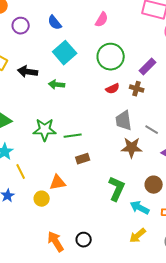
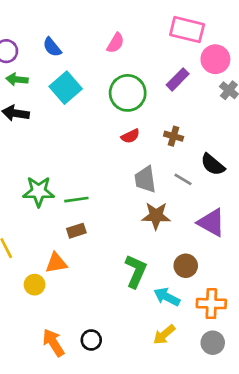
purple rectangle: (148, 67) -> (178, 79), moved
green arrow: (57, 85) -> (17, 79), moved
brown cross: (137, 89) -> (174, 136), moved
gray line: (152, 130) -> (183, 179), moved
brown rectangle: (83, 159) -> (76, 231), moved

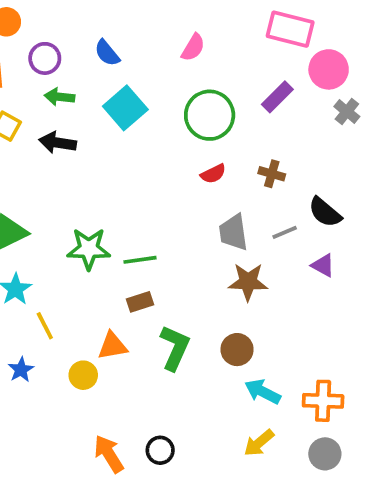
gray line: (183, 179) -> (285, 232), turned -54
purple triangle: (211, 223) -> (323, 265), moved, size x0.6
brown circle: (186, 266) -> (237, 350), moved
green L-shape: (136, 271) -> (175, 348), moved

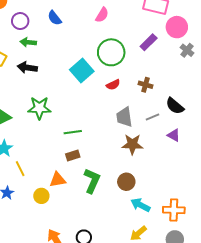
cyan square: (125, 108) -> (82, 71), moved
green star: (89, 249) -> (39, 108), moved

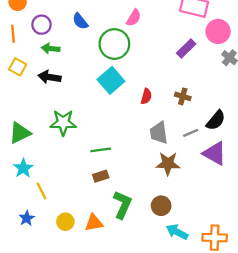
green circle: (111, 52) -> (114, 44), moved
red semicircle: (113, 85) -> (146, 96), turned -48
black semicircle: (175, 106) -> (216, 120), turned -90
purple triangle: (174, 135) -> (215, 153), size x1.6
orange triangle: (58, 180) -> (94, 223), moved

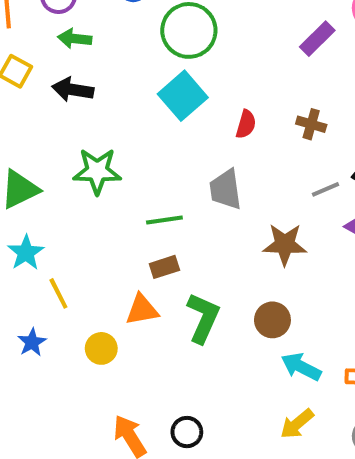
gray trapezoid: (159, 133) -> (226, 189), moved
orange triangle: (94, 223) -> (142, 310), moved

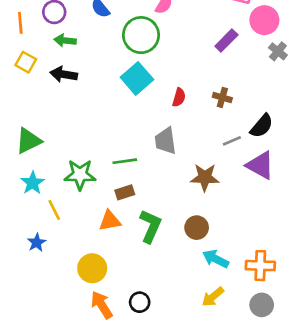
green star: (97, 171) -> (80, 175), moved
yellow circle: (101, 348) -> (92, 268), moved, size x1.4

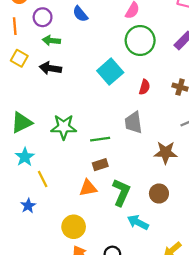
green circle: (141, 35) -> (140, 41), moved
green star: (80, 175) -> (64, 127), moved
cyan arrow: (216, 259) -> (138, 222), moved

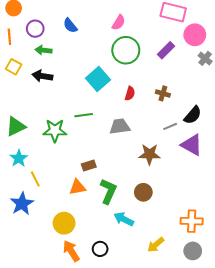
gray trapezoid: (133, 123) -> (120, 126), turned 90
green line: (100, 139) -> (84, 115), moved
blue star: (28, 206) -> (22, 204), size x1.6

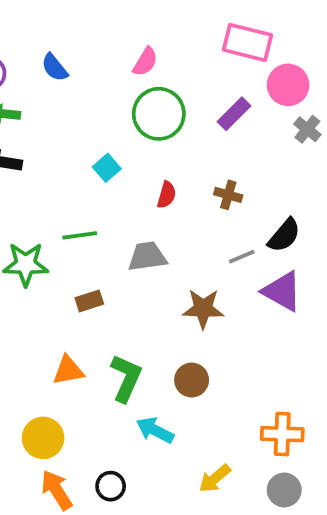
cyan square: (98, 79) -> (107, 168), size x0.6
brown rectangle: (89, 166) -> (89, 301), moved

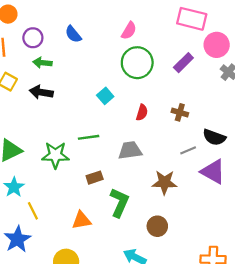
black semicircle: (284, 235) -> (214, 137), turned 70
green L-shape: (126, 378) -> (119, 203), moved

